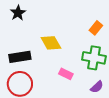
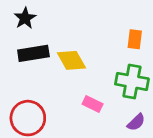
orange rectangle: (96, 28) -> (135, 39), turned -32
black rectangle: (20, 57) -> (33, 53), moved

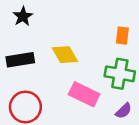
black rectangle: (33, 53) -> (20, 60), moved
pink rectangle: (93, 104) -> (84, 94), size x1.6

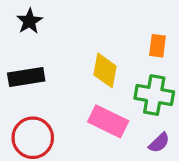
yellow diamond: (65, 55) -> (105, 70), moved, turned 40

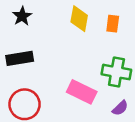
orange rectangle: (157, 46) -> (113, 24), moved
yellow diamond: (105, 70) -> (79, 19), moved

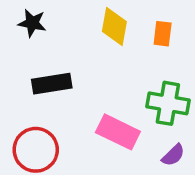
black star: (22, 16) -> (32, 23), turned -30
black rectangle: (20, 58) -> (52, 84), moved

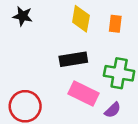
black rectangle: (52, 84) -> (73, 59), moved
purple semicircle: (173, 155) -> (113, 110), moved

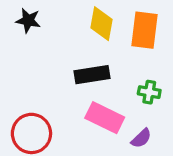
orange rectangle: (115, 24) -> (144, 30), size x1.6
green cross: (119, 73) -> (149, 92), size x0.6

